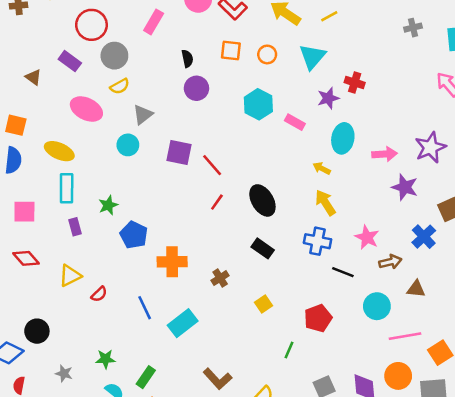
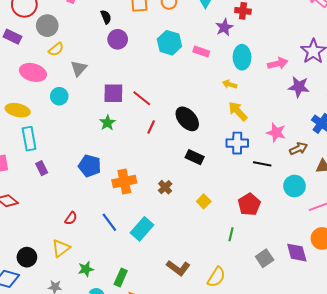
cyan circle: (128, 145) -> (59, 96), moved
green star: (108, 205) -> (107, 123), moved
yellow triangle: (70, 276) -> (61, 248), moved

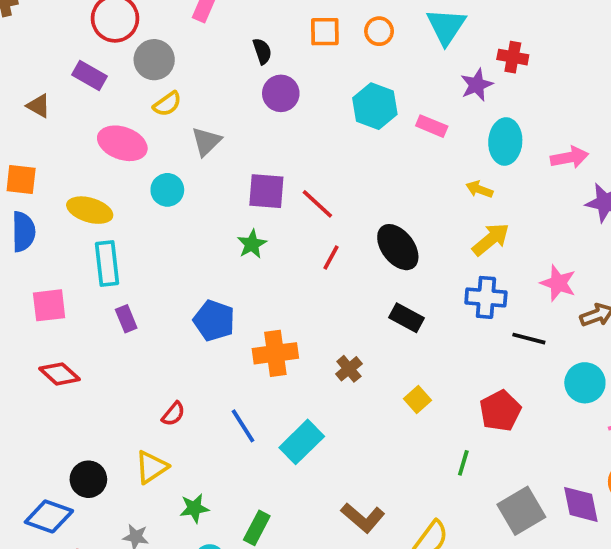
yellow arrow: (238, 111) -> (491, 239), turned 90
gray square: (265, 258) -> (521, 511), size x1.4

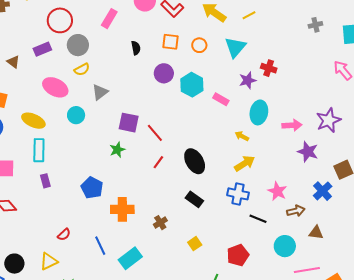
purple rectangle: (89, 76) -> (42, 49), turned -60
purple circle: (281, 93) -> (164, 73), moved

